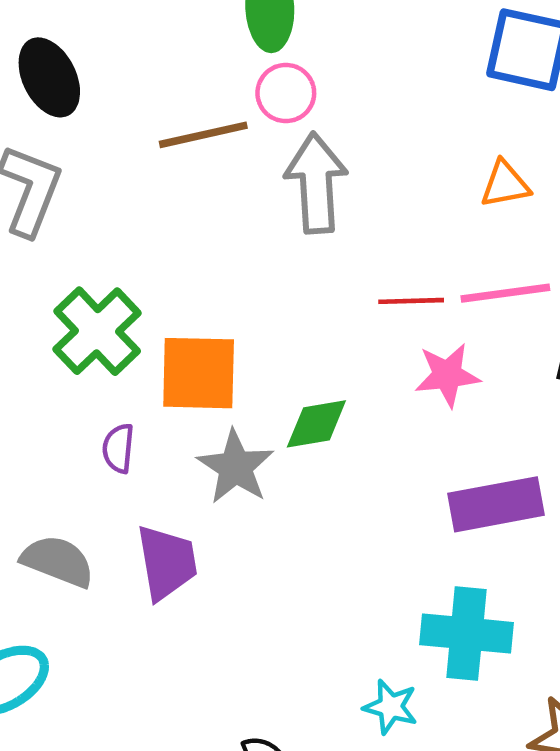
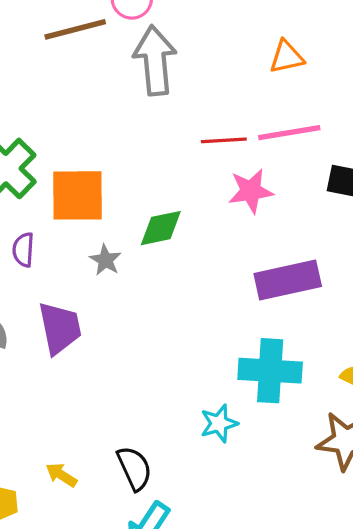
gray star: (236, 467) -> (105, 260), size x0.6
cyan star: (391, 707) -> (219, 423), turned -30

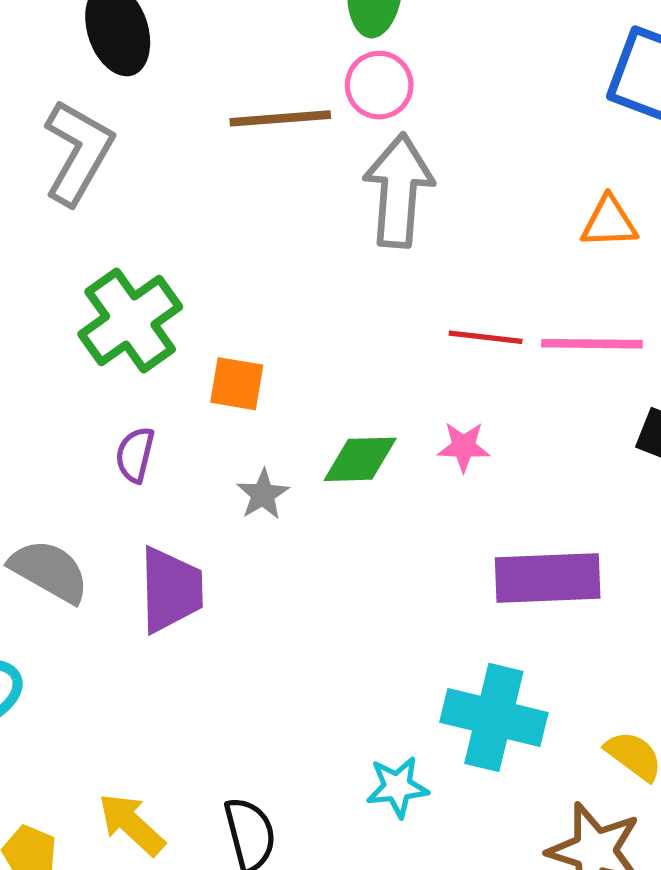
pink star: (251, 191) -> (464, 447), moved, size x0.7
orange square: (78, 195) -> (237, 384), size x0.6
yellow arrow: (61, 475) -> (132, 824), size x1.4

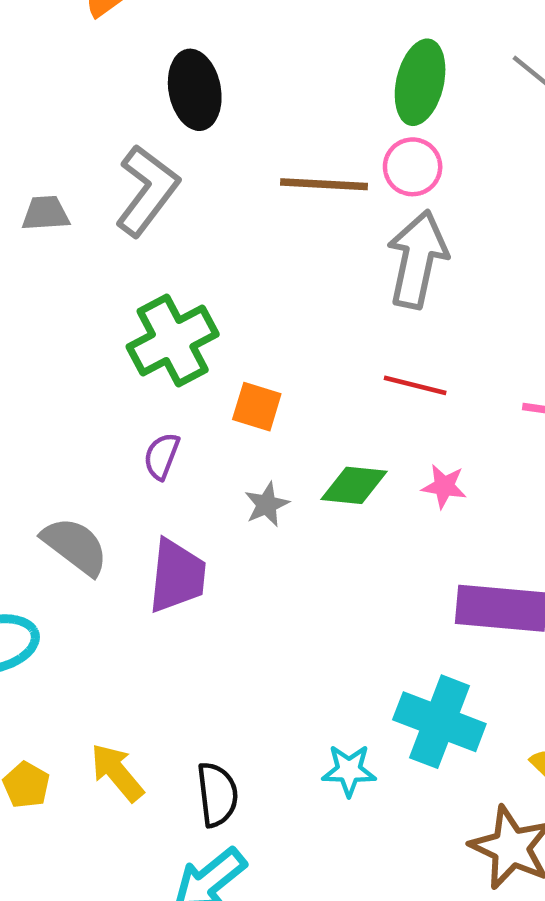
red line: (486, 337) -> (415, 385), moved

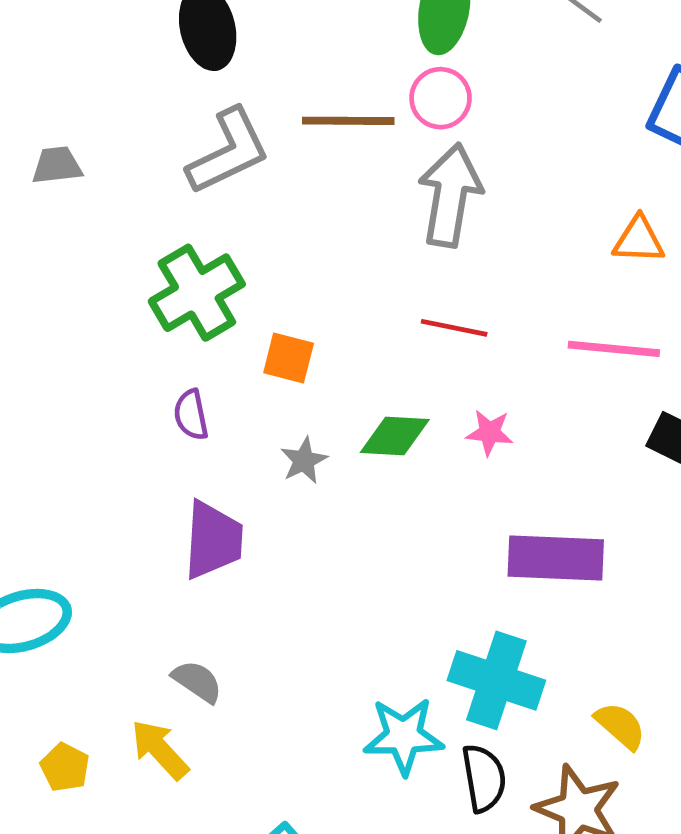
gray L-shape: (147, 190) -> (228, 151), moved, turned 30
purple semicircle: (162, 456) -> (191, 415), turned -30
gray semicircle: (75, 546) -> (197, 681), moved, size x0.7
cyan star: (349, 770) -> (404, 736), size x1.4
black semicircle: (217, 794) -> (484, 778), moved

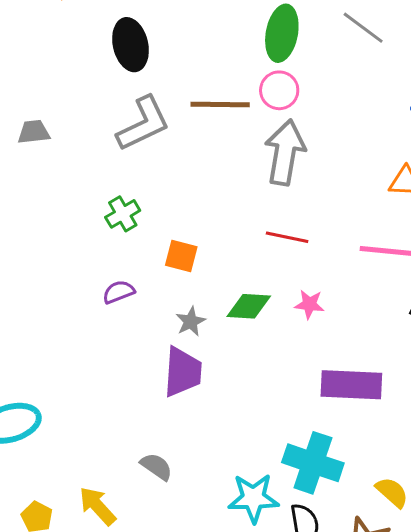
green cross: (197, 293) -> (123, 214), size x0.6
purple semicircle: (191, 415) -> (119, 292), turned 80
purple trapezoid: (213, 540) -> (183, 372), moved
gray semicircle: (197, 681) -> (156, 467), moved

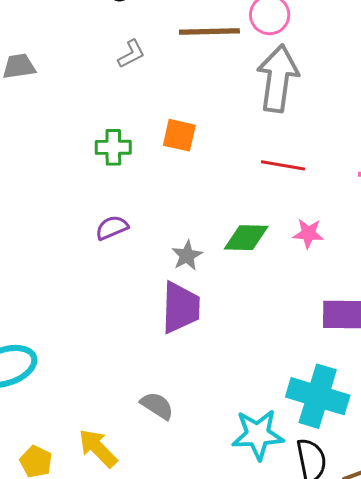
gray L-shape: (143, 124) -> (131, 54), size x0.5
green cross: (123, 214) -> (113, 147), turned 32
orange square: (181, 256) -> (179, 135), moved

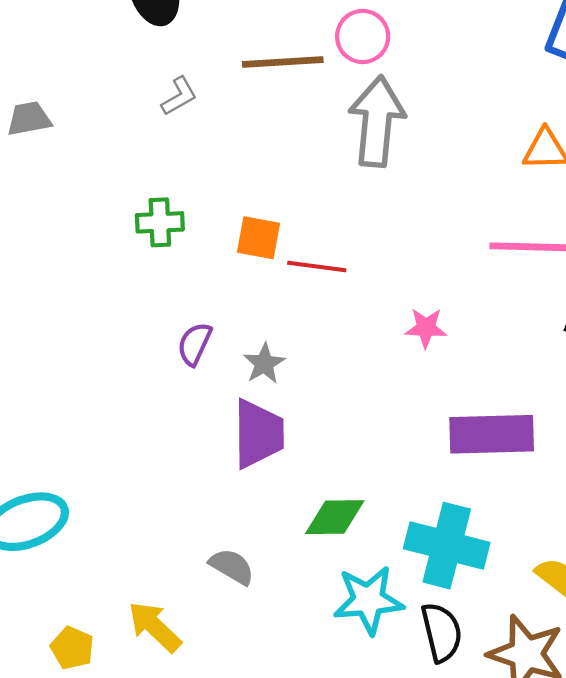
orange square: (179, 135) -> (259, 238), moved
red line: (283, 165) -> (317, 266), moved
purple semicircle: (112, 228) -> (195, 344), moved, turned -40
green diamond: (246, 238) -> (335, 517), moved

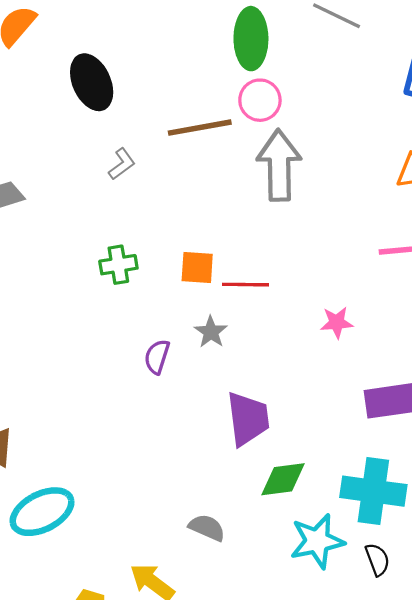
gray star: (264, 364) -> (211, 332), moved
purple trapezoid: (258, 434) -> (248, 419), moved
black semicircle: (442, 632) -> (377, 560), size x0.7

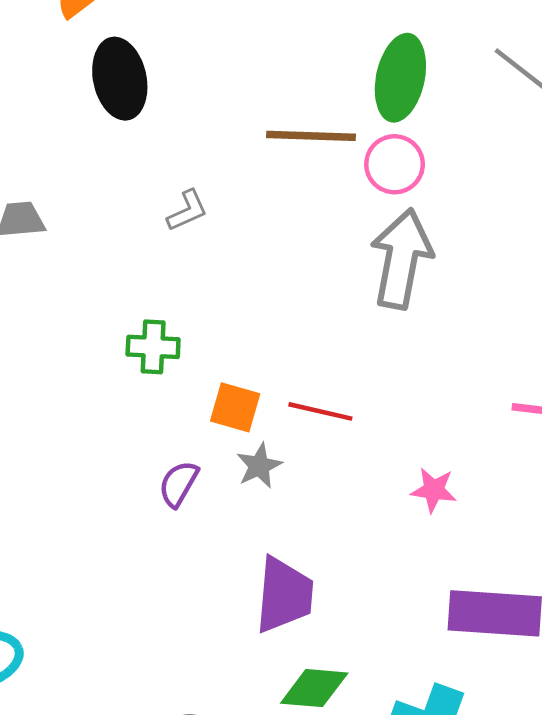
black ellipse: (92, 82) -> (120, 79), moved
brown line: (200, 128) -> (311, 136), moved
orange square: (197, 267) -> (235, 407), moved

